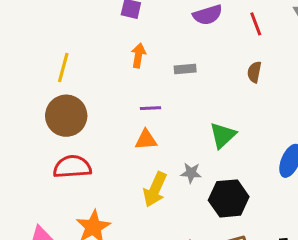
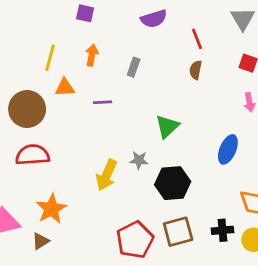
red line: (256, 24) -> (197, 39), moved
yellow line: (63, 68) -> (50, 58), moved
gray rectangle: (185, 69) -> (134, 67), turned -66
orange triangle: (146, 140) -> (65, 87), moved

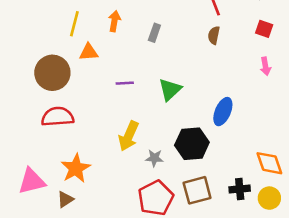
purple line: (103, 102) -> (125, 83), moved
green triangle: (167, 127) -> (170, 90), moved
blue ellipse: (228, 149) -> (223, 112), moved
gray star: (139, 160) -> (154, 158), moved

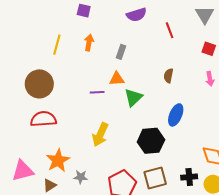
brown semicircle: (214, 35) -> (168, 76), moved
orange triangle: (89, 52) -> (117, 79), moved
gray star: (154, 158) -> (81, 177), moved

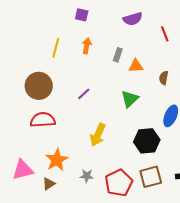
orange triangle: (117, 79) -> (136, 66), moved
purple line: (97, 92) -> (84, 94), moved, turned -40
gray star: (81, 177) -> (87, 176), moved

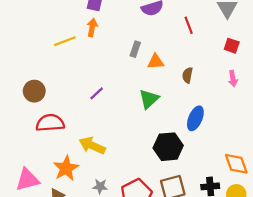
orange arrow: (87, 46) -> (92, 28), moved
yellow line: (56, 48) -> (65, 41), turned 54
brown circle: (39, 86) -> (34, 91), moved, size x0.7
yellow arrow: (98, 135) -> (92, 146), moved, turned 90

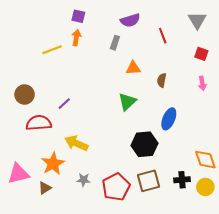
gray rectangle: (135, 49) -> (115, 43), moved
purple line: (97, 93) -> (64, 104), moved

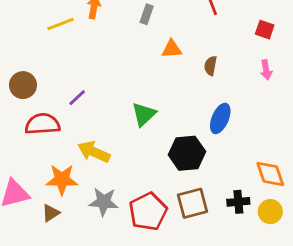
green triangle: (127, 102) -> (144, 114), moved
orange star: (53, 164) -> (62, 180), turned 30
gray star: (83, 180) -> (104, 202), size x1.5

